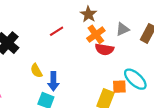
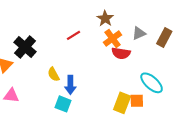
orange square: (119, 87) -> (137, 101), moved

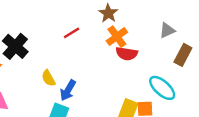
gray triangle: (139, 33) -> (167, 30), moved
brown rectangle: (164, 37) -> (183, 55), moved
blue arrow: (70, 85) -> (68, 90), turned 30

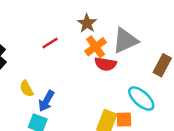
gray triangle: (167, 30) -> (125, 41), moved, size x1.6

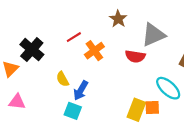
red line: (50, 43) -> (74, 37), moved
orange cross: (96, 47) -> (94, 51), moved

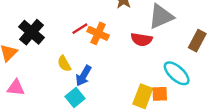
red line: (74, 37) -> (80, 29), moved
orange cross: (94, 51) -> (98, 33), turned -30
cyan square: (73, 111) -> (75, 97), turned 30

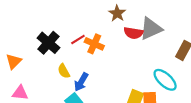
black cross: (32, 32) -> (48, 43), moved
red semicircle: (142, 39) -> (133, 33), moved

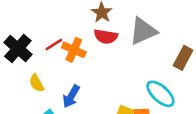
red semicircle: (133, 33) -> (106, 37), moved
blue arrow: (81, 82) -> (71, 96), moved

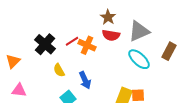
cyan ellipse: (160, 94) -> (139, 59), moved
blue arrow: (71, 96) -> (85, 80), turned -54

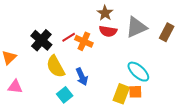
brown rectangle: (169, 51) -> (167, 32), moved
cyan ellipse: (139, 59) -> (138, 72), moved
yellow semicircle: (59, 70) -> (56, 67), size x1.6

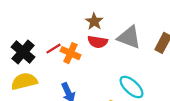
gray triangle: (136, 27) -> (129, 37), turned 45
yellow semicircle: (56, 67) -> (24, 81), moved, turned 105

